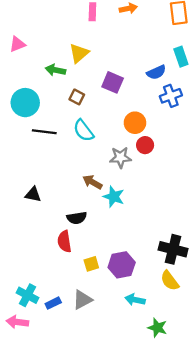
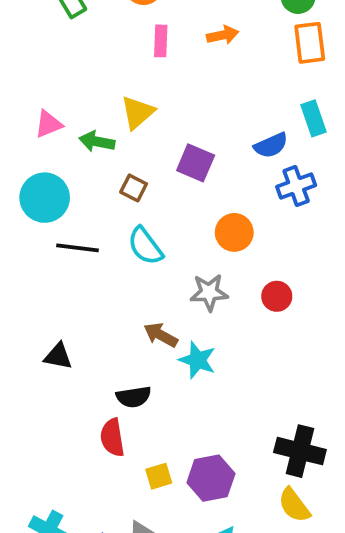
pink triangle: (17, 44) -> (48, 124), moved
red circle: (145, 145) -> (277, 296), moved

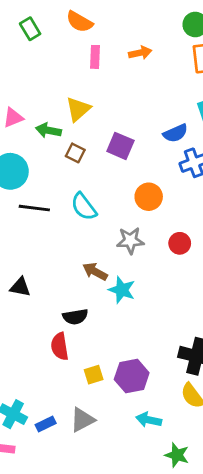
brown square: (134, 188) -> (75, 153), moved

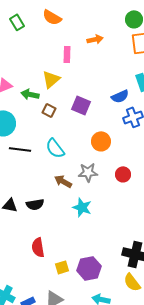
pink rectangle: (95, 57) -> (67, 54), moved
brown arrow: (95, 272) -> (63, 181), moved
black semicircle: (75, 317) -> (35, 204), moved

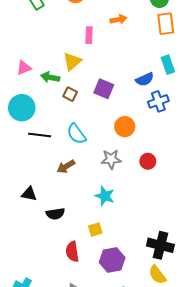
brown arrow: (63, 181) -> (66, 167), moved, turned -60
black semicircle: (35, 204) -> (55, 214), moved
red semicircle: (38, 247) -> (72, 252), moved
yellow square: (62, 267) -> (95, 230), moved

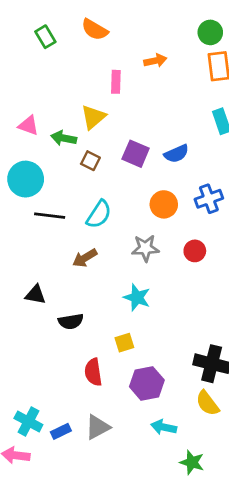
pink triangle: (24, 68) -> (28, 125), turned 42
blue semicircle: (145, 79) -> (176, 154), moved
blue cross: (158, 101) -> (209, 199), moved
cyan semicircle: (76, 134) -> (99, 214), turned -110

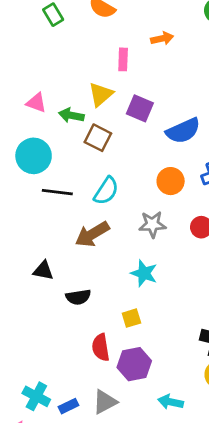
purple square: (136, 154) -> (140, 108), moved
blue semicircle: (176, 154) -> (183, 131), size x1.4
brown square: (90, 161) -> (98, 138), size x1.4
brown arrow: (85, 258) -> (92, 234), size x1.4
purple hexagon: (147, 383) -> (134, 364), moved

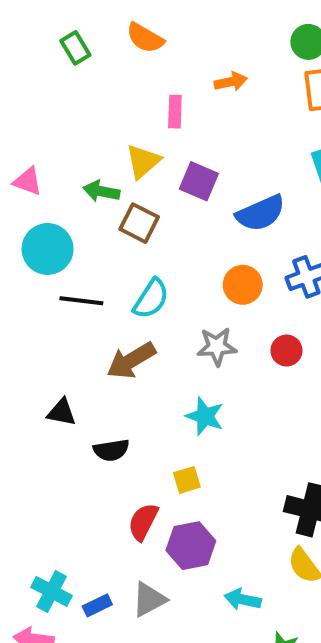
pink triangle: (36, 103) -> (28, 181), moved
red semicircle: (101, 347) -> (143, 522), turned 36

